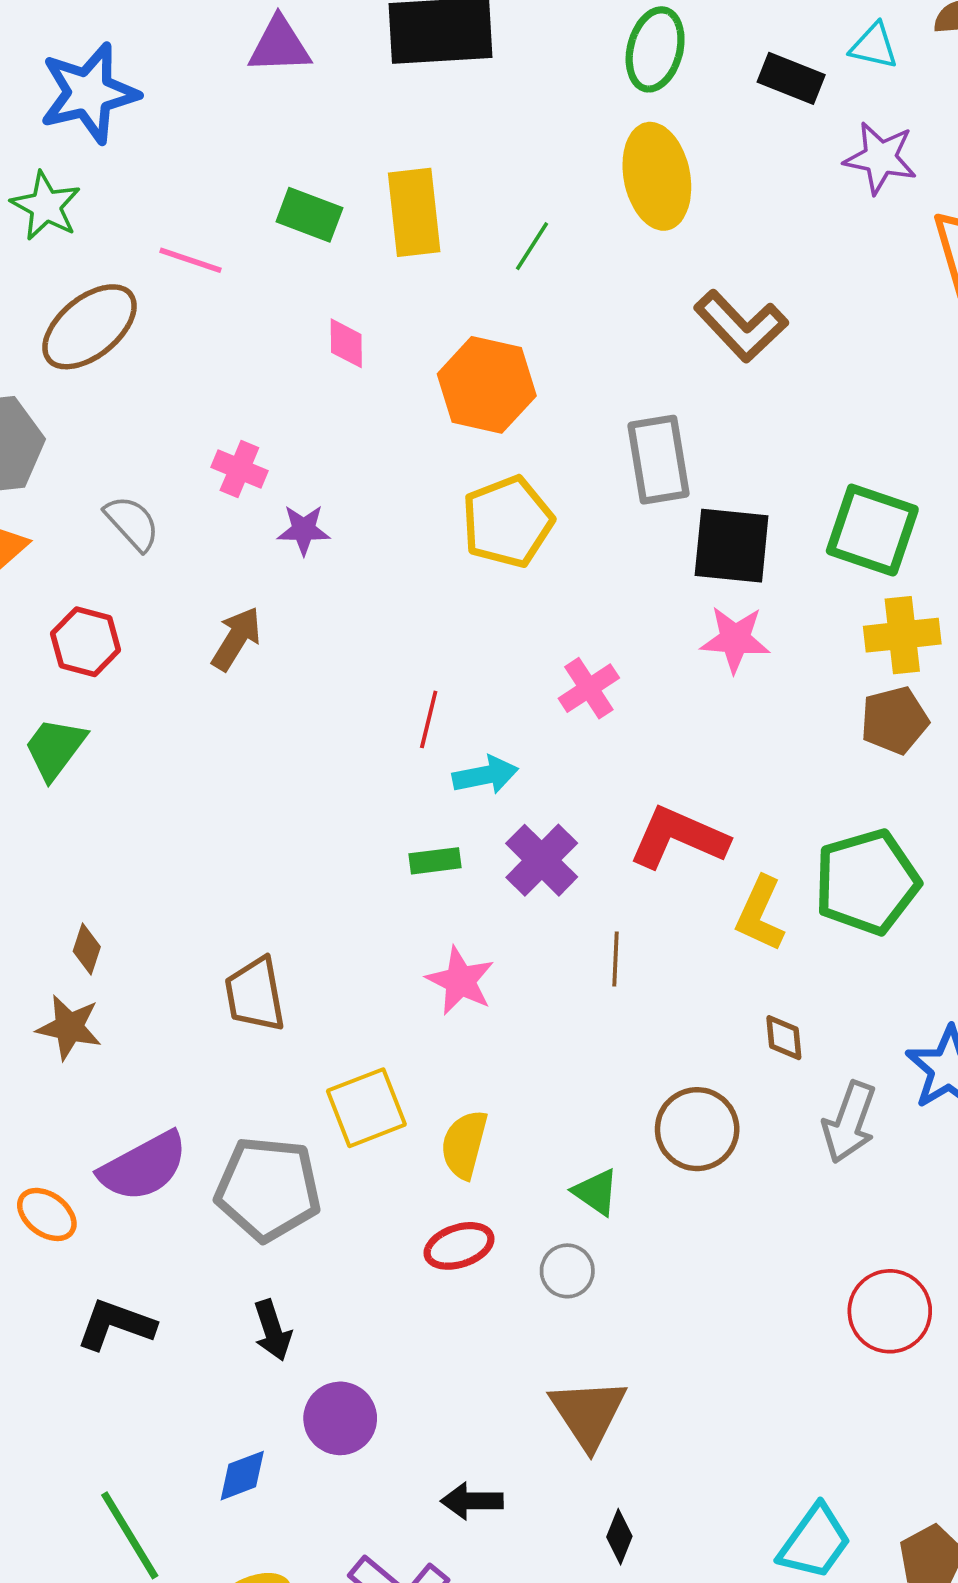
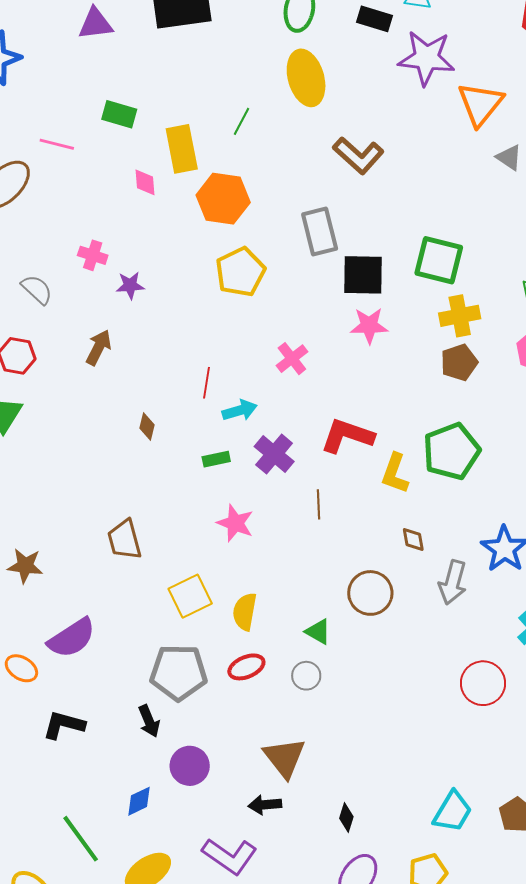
purple star: (880, 158) -> (426, 58), size x1.4
yellow rectangle: (414, 212) -> (182, 149), moved
brown diamond: (87, 949) -> (147, 426), moved
gray pentagon: (268, 1189) -> (179, 672), moved
brown triangle: (588, 1413) -> (284, 758), moved

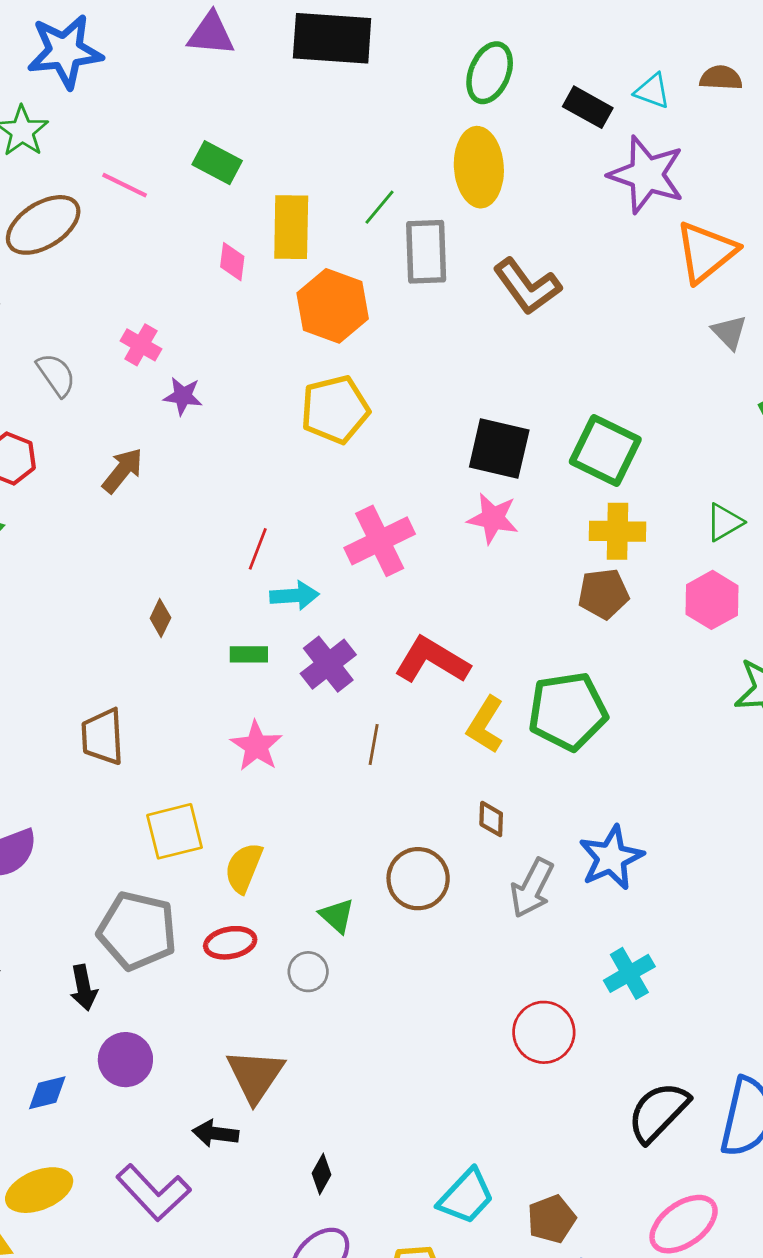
gray rectangle: (320, 232) -> (426, 252), moved
pink cross: (292, 359) -> (380, 541), size x1.5
brown diamond: (147, 426) -> (160, 618), moved

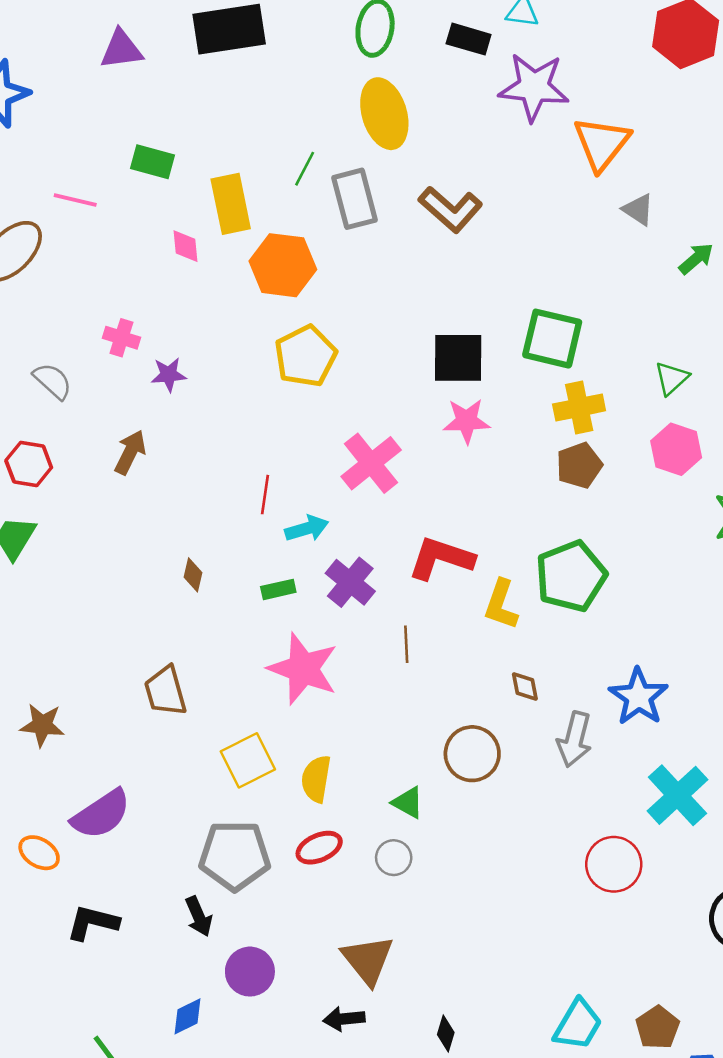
pink star: (256, 746) -> (303, 669), size x1.5
cyan cross: (629, 973) -> (677, 795), size x1.4

